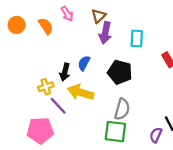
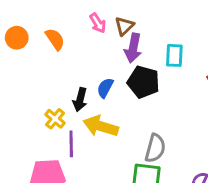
pink arrow: (67, 14) -> (98, 23), moved
black pentagon: (120, 72) -> (143, 82), moved
yellow cross: (46, 87) -> (55, 119), turned -32
purple line: (58, 106) -> (71, 144), turned 42

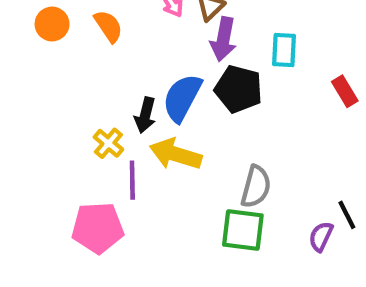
blue semicircle: (105, 88) -> (182, 98), size x1.6

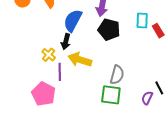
cyan rectangle: (284, 50) -> (142, 21), moved
blue semicircle: (182, 98) -> (73, 21), moved
pink pentagon: (98, 228) -> (44, 94), turned 30

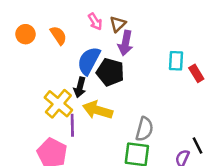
black pentagon: (109, 30) -> (110, 72), moved
yellow cross: (49, 55) -> (58, 104), size x1.6

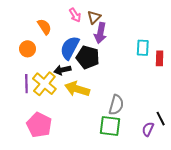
orange circle: (25, 34) -> (28, 49), moved
red rectangle: (196, 73) -> (160, 58), turned 32
black arrow: (80, 87) -> (62, 70), turned 63
purple line: (72, 125) -> (26, 84), moved

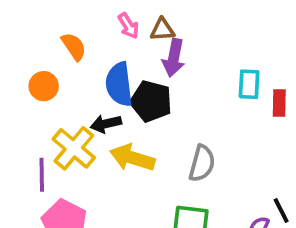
brown triangle: (94, 17) -> (162, 30), turned 40
blue semicircle: (70, 48) -> (119, 84), turned -35
purple line: (26, 84) -> (42, 175), moved
gray semicircle: (116, 105) -> (202, 163), moved

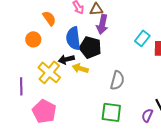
cyan rectangle: (249, 84) -> (142, 38), turned 35
yellow arrow: (132, 158) -> (80, 68), moved, size x0.7
purple line: (42, 175) -> (21, 86), moved

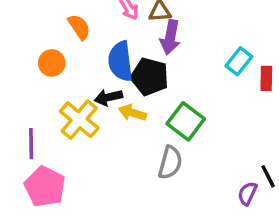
gray semicircle: (117, 80) -> (170, 163), moved
pink pentagon: (44, 111) -> (45, 187), moved
green square: (111, 112) -> (186, 121), moved, turned 30

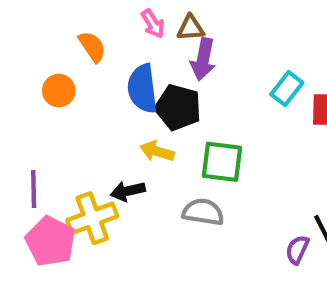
black arrow: (108, 97) -> (128, 191), moved
yellow cross: (79, 120) -> (92, 218), moved, turned 30
green square: (186, 121) -> (222, 162), turned -30
gray semicircle: (170, 163) -> (203, 212), turned -96

